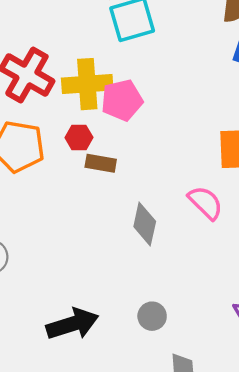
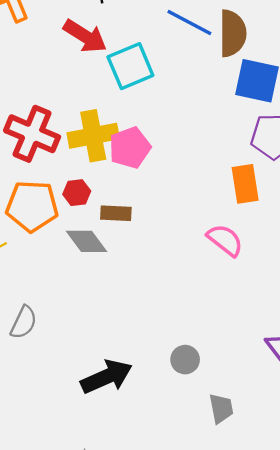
red hexagon: (79, 137) -> (77, 193), moved
gray diamond: (145, 224) -> (86, 241), moved, turned -42

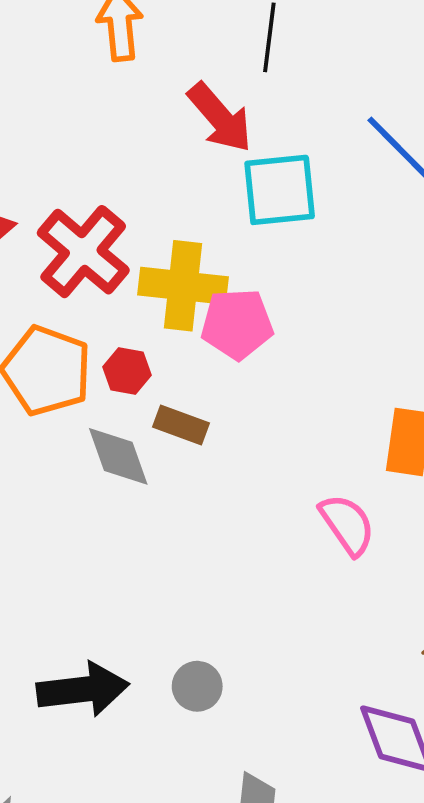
gray circle: (185, 360) -> (197, 686), moved

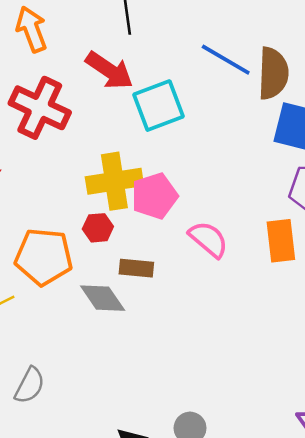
red cross: (83, 252) -> (40, 108), moved
red hexagon: (127, 371) -> (98, 228), moved
pink semicircle: (347, 525) -> (208, 239), moved

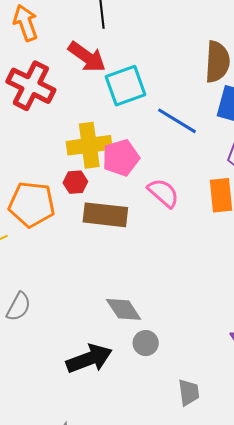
blue line: (226, 60) -> (177, 121), moved
brown rectangle: (136, 268) -> (105, 215), size x1.6
gray diamond: (103, 298) -> (124, 309), moved

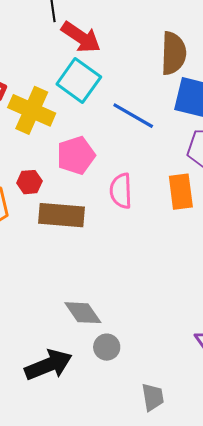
red arrow: (87, 57) -> (81, 37), moved
cyan square: (126, 86) -> (79, 81), turned -33
yellow cross: (89, 145) -> (32, 110), moved, turned 33
pink semicircle: (163, 193) -> (121, 191), turned -132

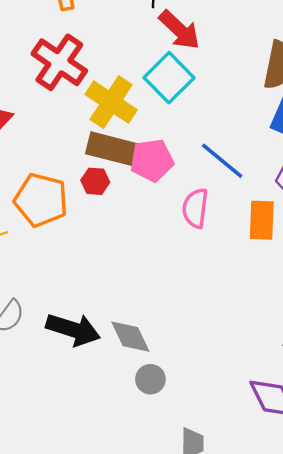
blue line: (133, 116) -> (222, 161), moved
brown rectangle: (61, 215) -> (112, 149), moved
black arrow: (48, 365) -> (73, 329), moved, turned 30

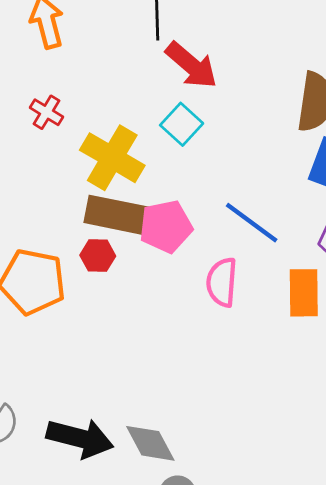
red cross: (59, 62) -> (46, 112), size x0.5
cyan square: (169, 78) -> (182, 124), size x0.7

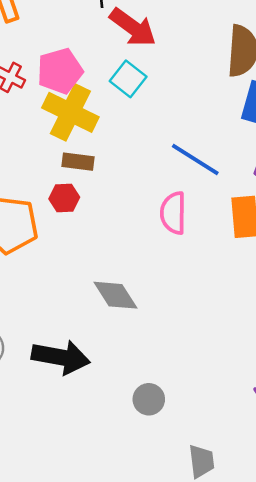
brown rectangle: (117, 215) -> (78, 162), size x0.6
pink pentagon: (166, 226) -> (60, 71), moved
gray diamond: (150, 443) -> (116, 295), moved

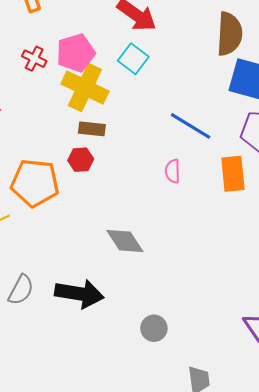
pink semicircle: (173, 213) -> (173, 171), size x0.7

